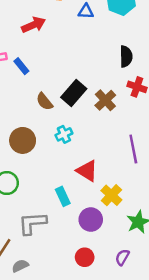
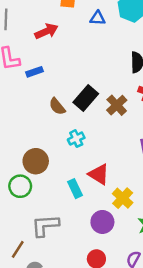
blue rectangle: (21, 66) -> (34, 72), turned -70
brown circle: (23, 140) -> (36, 161), moved
cyan rectangle: (63, 196) -> (75, 189), moved

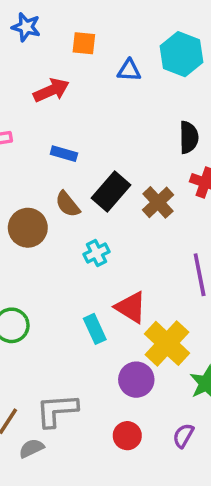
blue rectangle: (34, 72) -> (64, 154), moved, turned 35
brown circle: (36, 161) -> (28, 228), moved
yellow cross: (123, 198) -> (167, 343), size x1.4
gray L-shape: (45, 226) -> (57, 410), moved

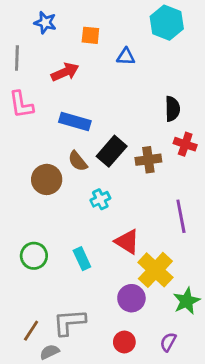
cyan hexagon: (182, 54) -> (167, 23), moved
blue rectangle: (64, 154) -> (75, 122), size x1.5
brown cross: (158, 202) -> (148, 160), turned 35
cyan rectangle: (95, 329) -> (82, 259), moved

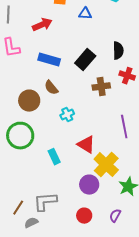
black rectangle: (112, 151) -> (85, 60), moved
green circle: (34, 256) -> (20, 136), moved, size x1.4

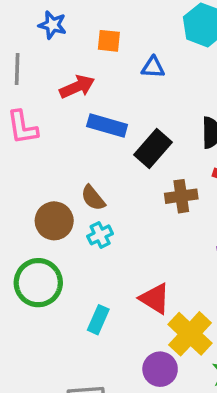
blue rectangle: (49, 60) -> (107, 126), moved
cyan cross: (67, 115) -> (100, 235), moved
cyan rectangle: (54, 157) -> (98, 320), turned 49

